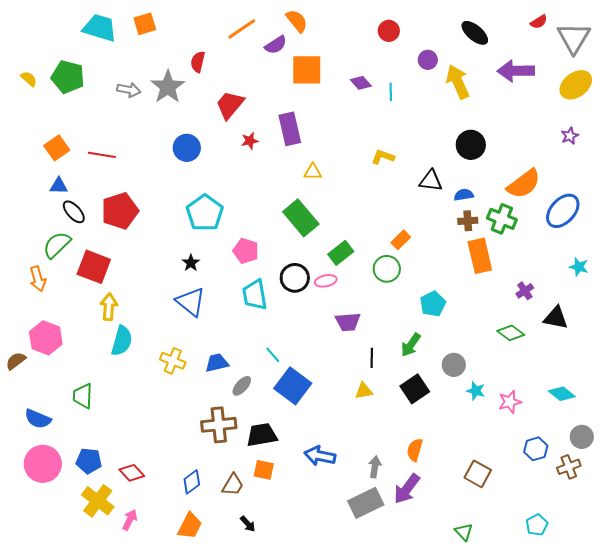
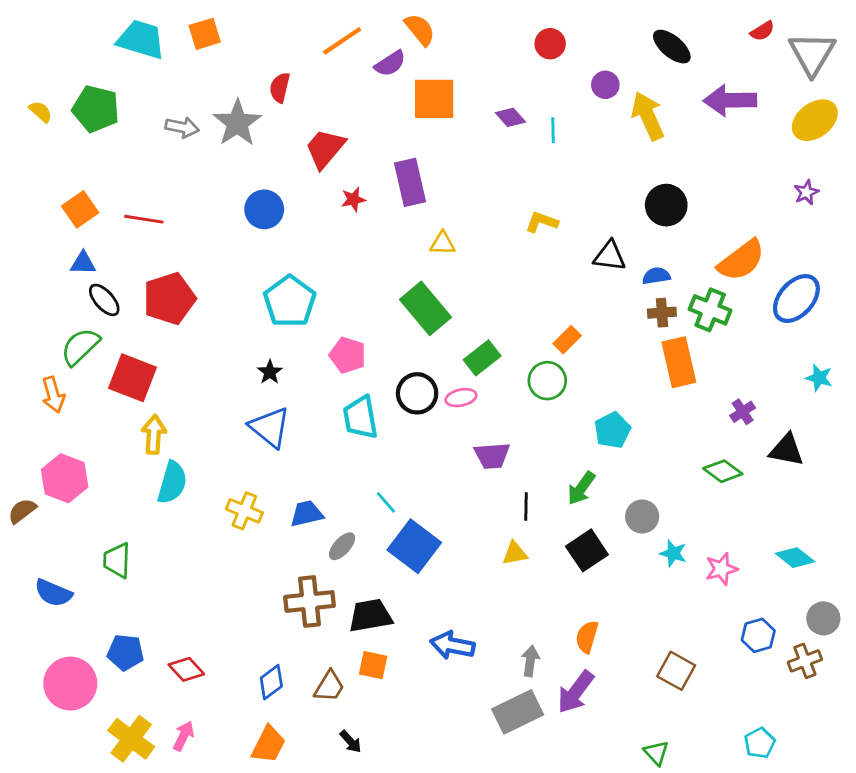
pink circle: (43, 464) -> (70, 684), moved
yellow cross: (98, 501) -> (131, 739), moved

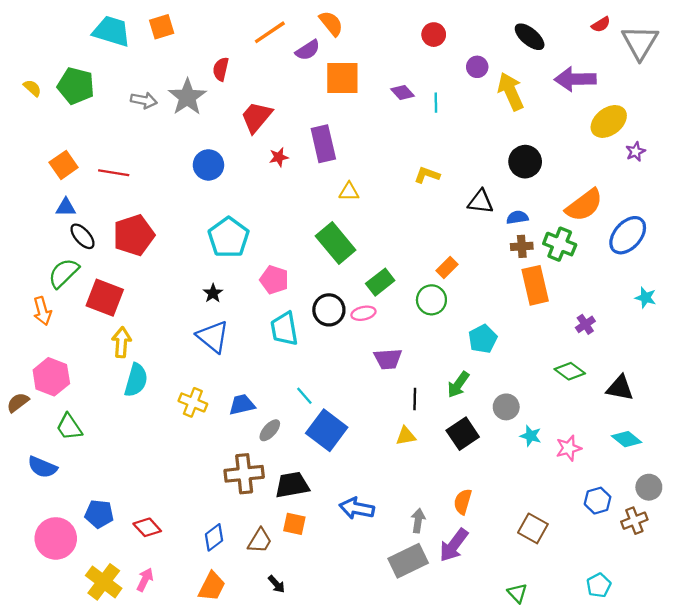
yellow ellipse: (815, 120) -> (609, 121), moved
black triangle: (787, 450) -> (620, 388), moved
green trapezoid: (117, 560) -> (69, 427), moved, turned -36

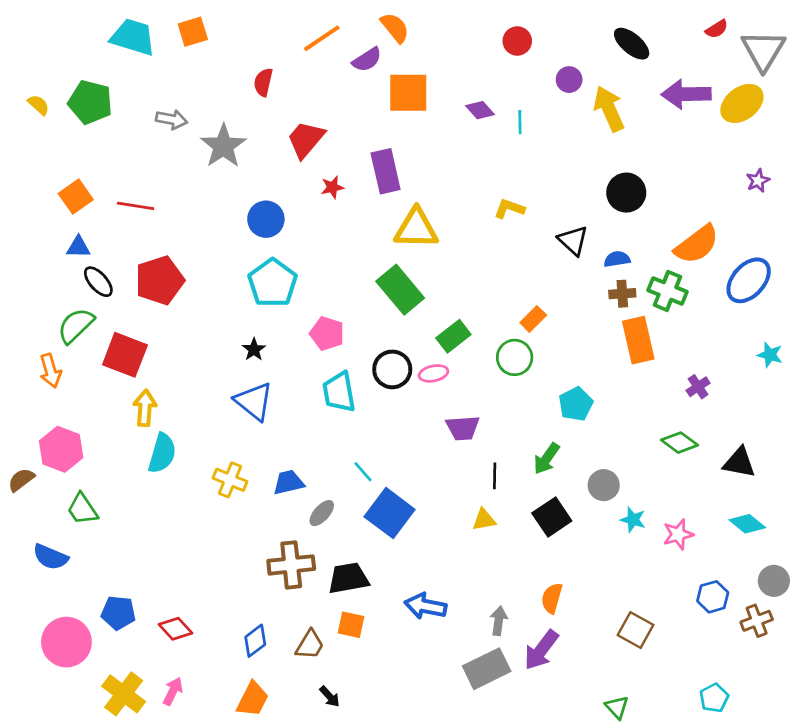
gray star: (187, 97) -> (223, 146), moved
yellow ellipse: (609, 121) -> (742, 103), moved
blue circle: (208, 165) -> (266, 219), moved
yellow triangle: (349, 192) -> (416, 228), size x1.8
black triangle: (481, 202) -> (573, 240), turned 36

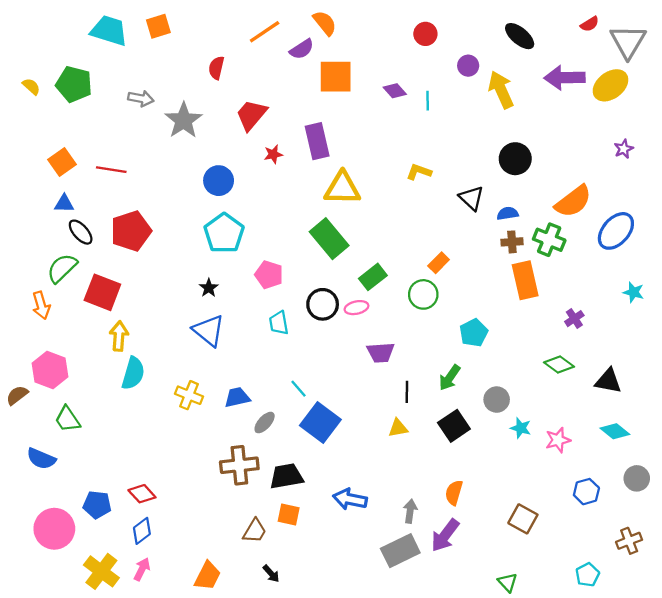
cyan trapezoid: (339, 392) -> (279, 323), size x0.7
brown cross: (757, 621) -> (629, 541), moved
red diamond: (175, 629) -> (142, 494), moved
blue diamond: (255, 641) -> (142, 531), moved

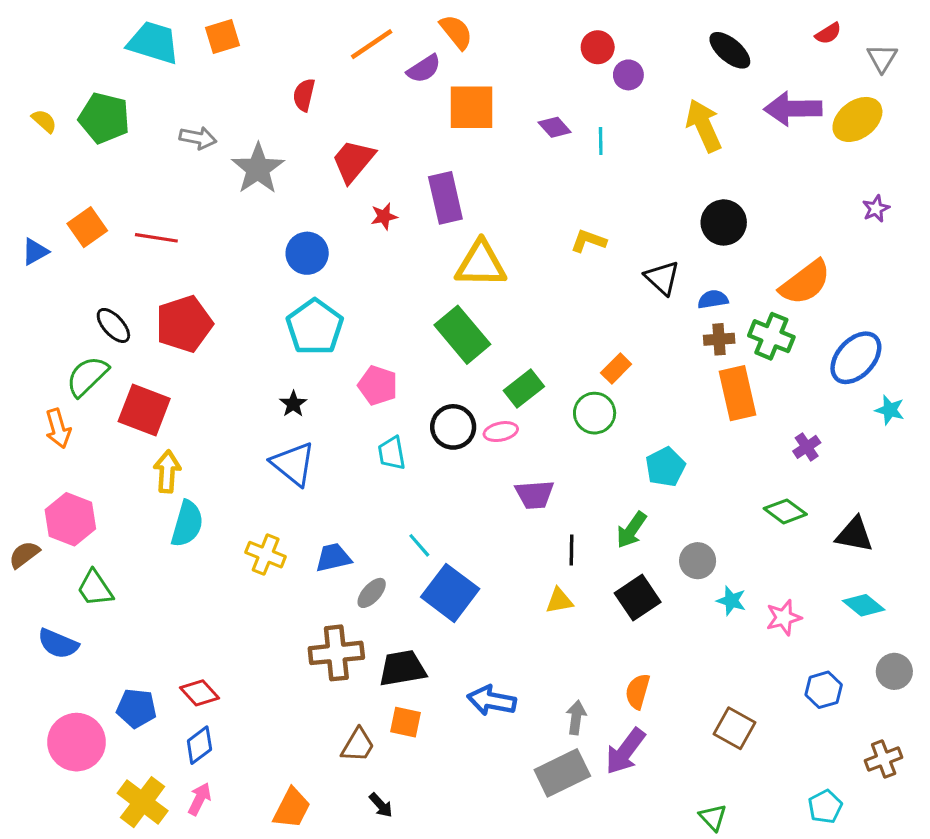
gray triangle: (628, 42) -> (882, 58), size x0.6
purple circle: (468, 66) -> (628, 75), moved
blue triangle: (64, 204) -> (35, 252), moved, turned -30
blue ellipse: (616, 231) -> (856, 358), moved

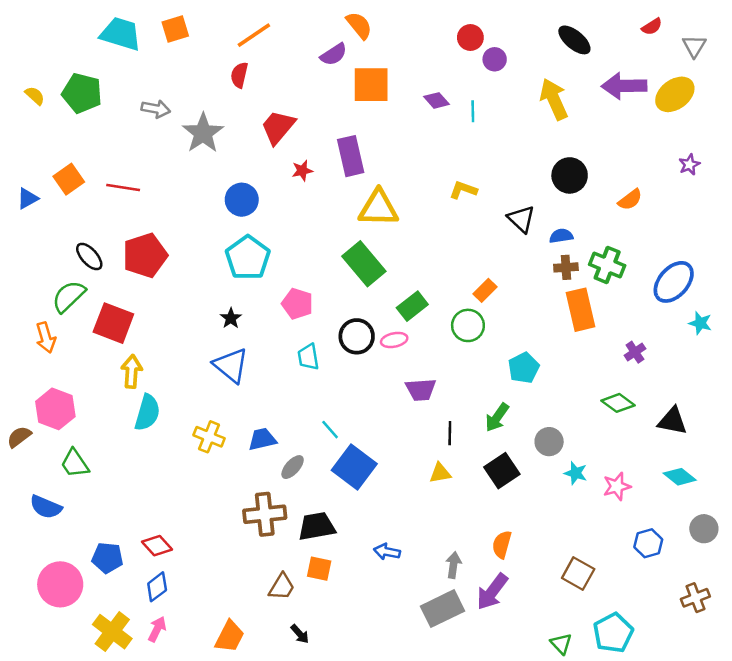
orange line: (372, 44) -> (254, 35), moved
orange semicircle: (805, 282) -> (630, 200), moved, size x0.6
blue arrow: (492, 701) -> (387, 552), size x0.7
cyan pentagon: (825, 807) -> (613, 633), moved, size x1.5

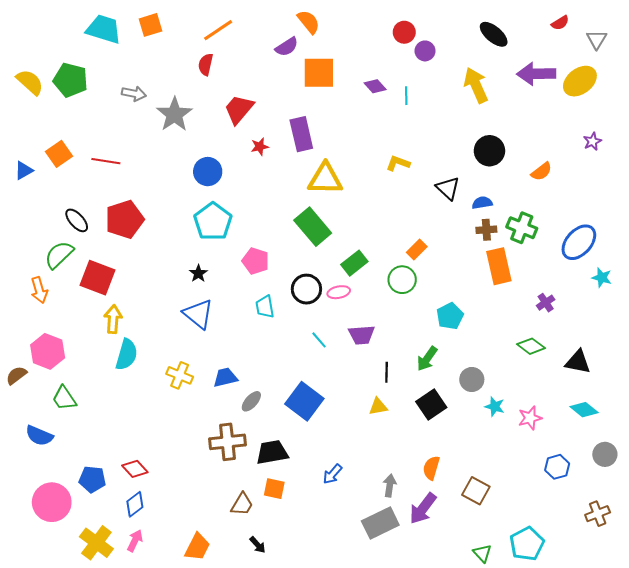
yellow semicircle: (35, 96) -> (30, 82), size x1.6
cyan line: (330, 430) -> (319, 340), moved
blue arrow: (387, 552) -> (332, 474), turned -60
brown square: (578, 573) -> (476, 491), moved

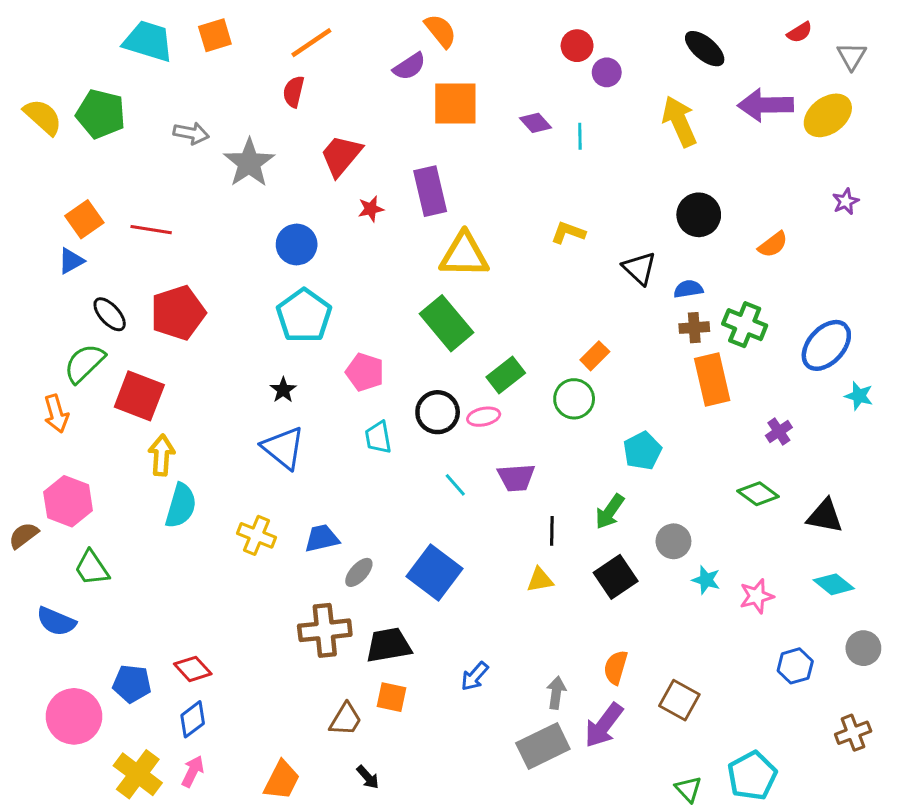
blue triangle: (24, 170) -> (71, 261), moved

